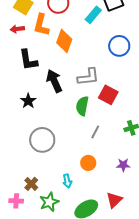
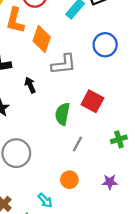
gray L-shape: (88, 77) -> (64, 64), moved
black arrow: (54, 81) -> (30, 85), size x0.6
cyan arrow: (67, 181) -> (45, 200), turned -32

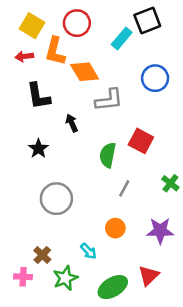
orange diamond: (42, 39) -> (85, 72), turned -50
green cross: (119, 139) -> (170, 183), turned -35
purple star: (110, 182) -> (160, 231), size x1.5

